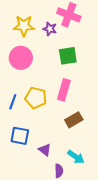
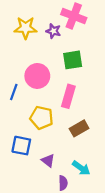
pink circle: (21, 58) -> (37, 76), moved
yellow pentagon: (36, 98) -> (42, 118), moved
blue line: (13, 102) -> (14, 92), moved

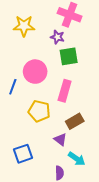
purple star: (53, 31) -> (57, 37), moved
blue square: (21, 146) -> (23, 154), moved, turned -30
purple triangle: (48, 161) -> (60, 139), moved

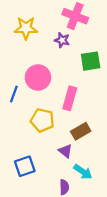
green square: (69, 56) -> (91, 61), moved

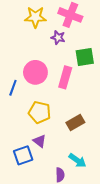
yellow star: (26, 28) -> (35, 17), moved
pink rectangle: (70, 98) -> (65, 77), moved
purple triangle: (65, 151) -> (40, 141), moved

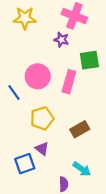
yellow star: (35, 17) -> (25, 18), moved
blue line: (13, 88) -> (14, 92), turned -56
yellow pentagon: (40, 112) -> (42, 118), turned -30

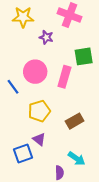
purple star: (61, 40) -> (46, 37), moved

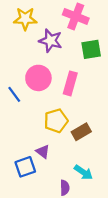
purple star: (46, 37) -> (50, 41), size x1.5
green square: (84, 56) -> (91, 49), moved
yellow pentagon: (39, 111) -> (56, 121), moved

